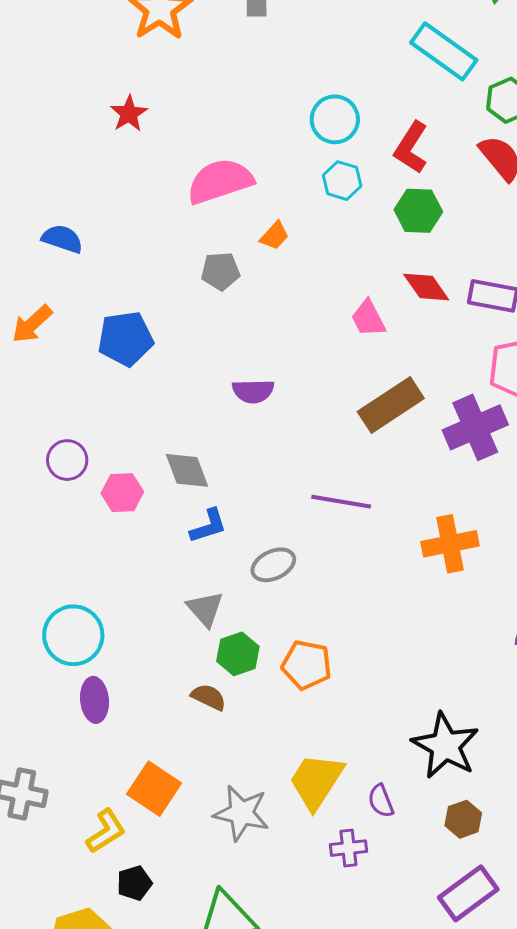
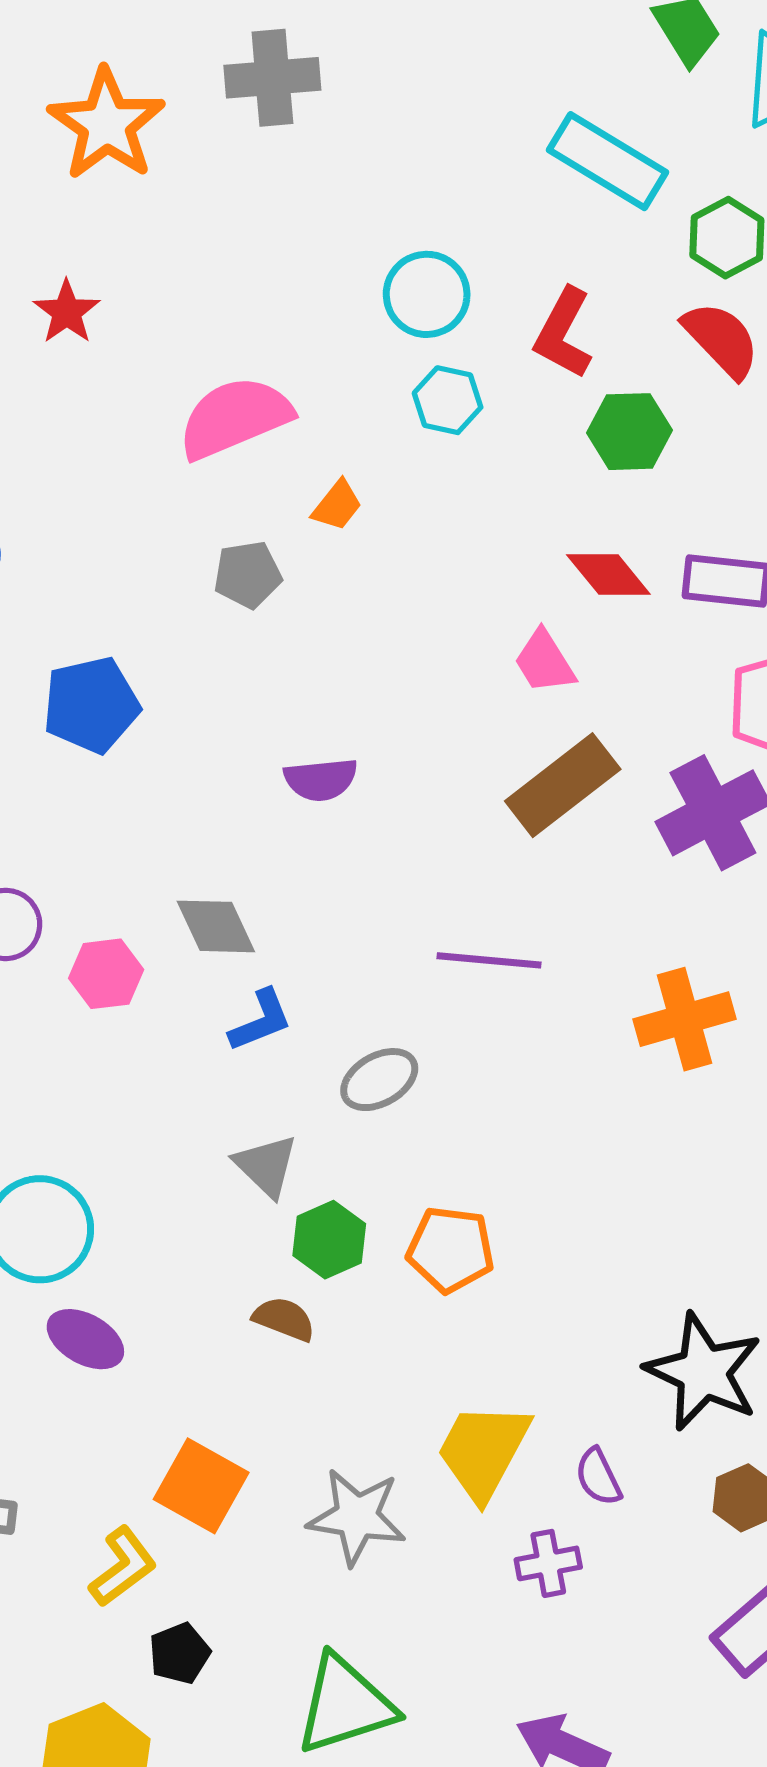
green hexagon: (418, 211) -> (629, 432), moved
pink trapezoid: (368, 318) -> (544, 662), moved
purple ellipse: (94, 700) -> (85, 1339), turned -51

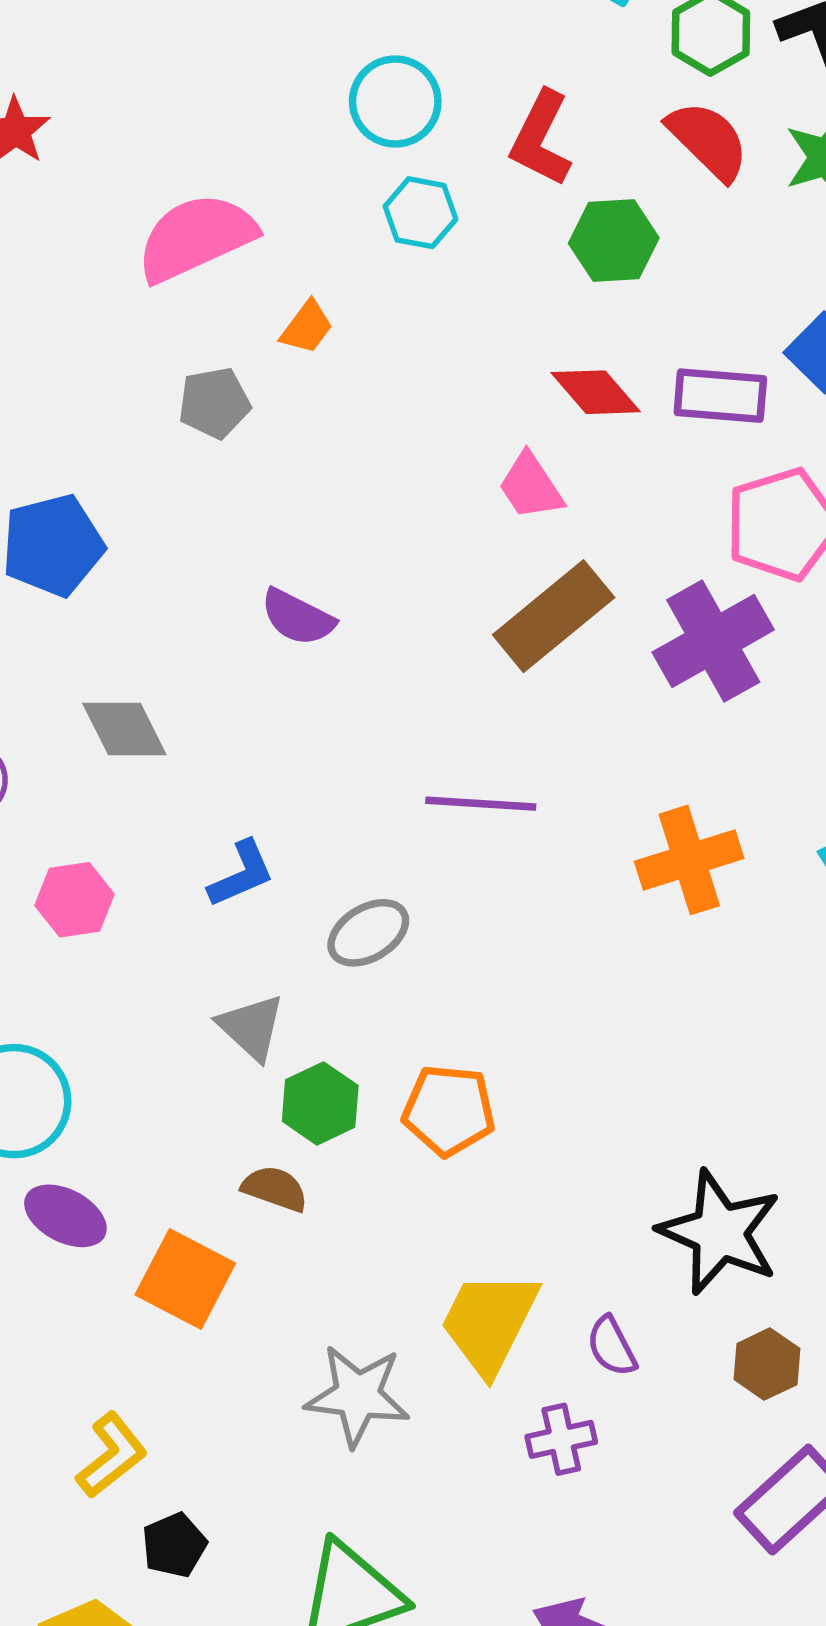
purple semicircle: (321, 779) -> (298, 617), turned 34
gray diamond: (216, 926) -> (124, 729), moved
pink hexagon: (106, 974) -> (75, 900), moved
orange square: (201, 1486) -> (185, 1279), moved

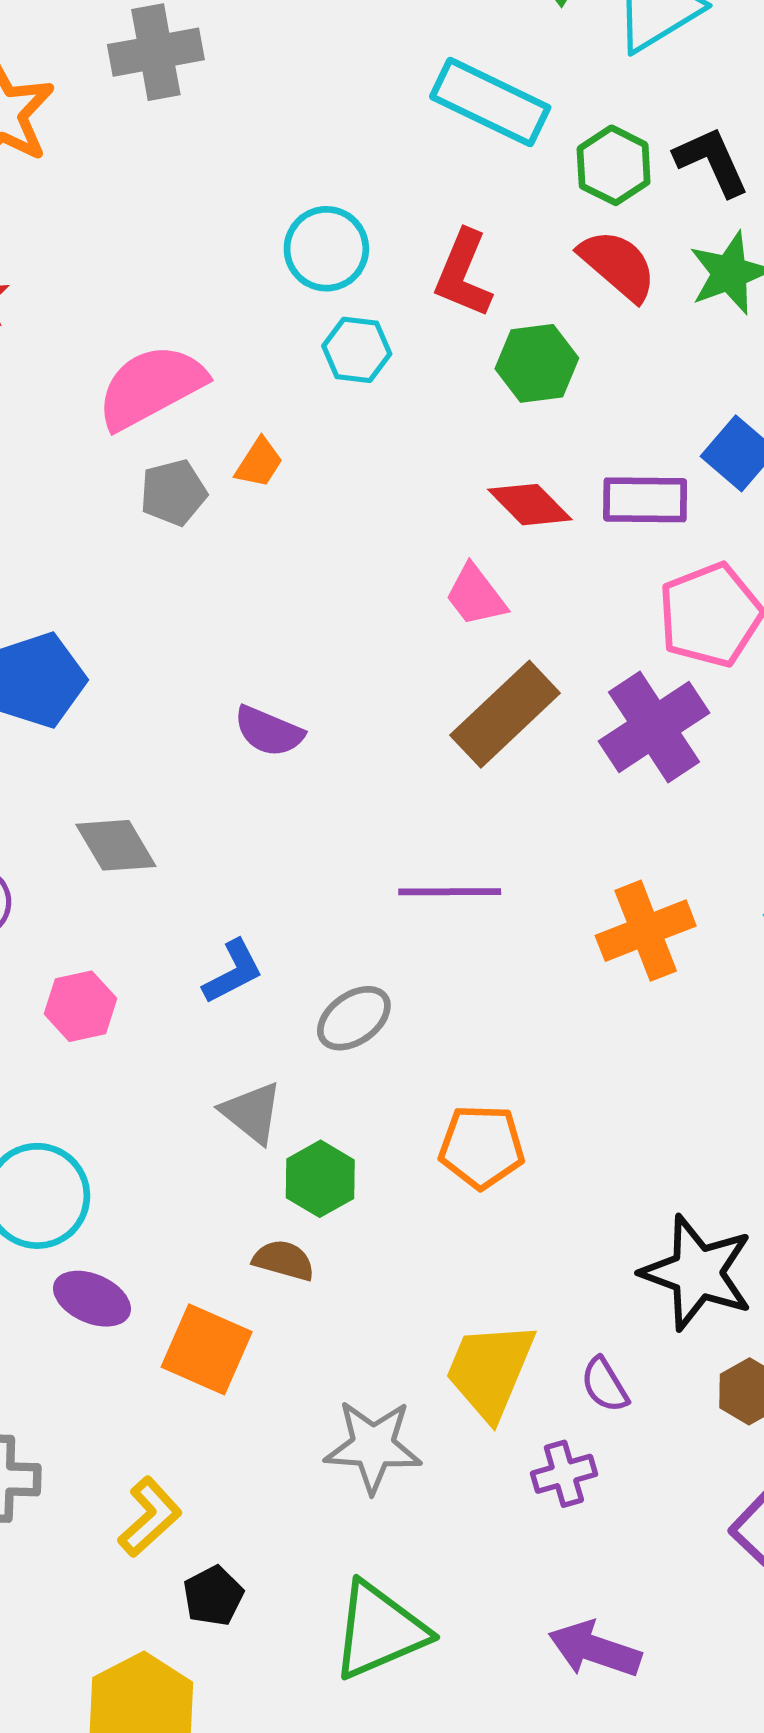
gray pentagon: (214, 403) -> (173, 493), moved
orange pentagon: (449, 1110) -> (482, 1147), moved

